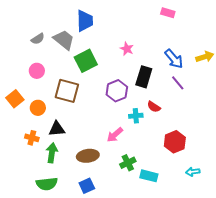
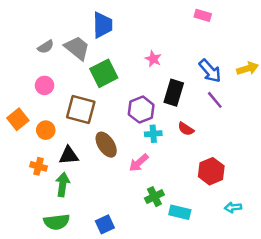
cyan cross: (136, 116) -> (153, 134), moved
brown ellipse: (88, 156) -> (106, 145), moved, turned 65

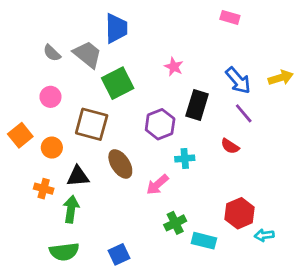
gray semicircle: (46, 47) -> (52, 53), turned 77
red semicircle: (186, 129) -> (230, 146), moved
cyan cross: (153, 134) -> (185, 159), moved
red hexagon: (211, 171) -> (240, 213), moved

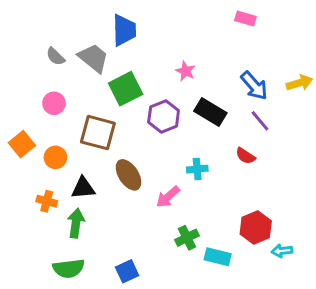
black rectangle: (197, 105) -> (210, 112), turned -76
purple hexagon: (160, 124) -> (164, 116), moved

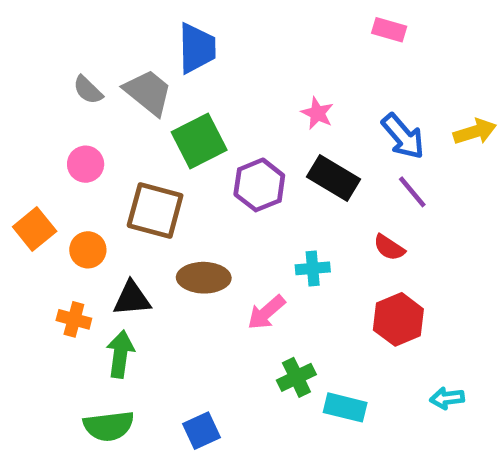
pink star: (186, 71) -> (317, 113), moved
brown ellipse: (129, 175) -> (204, 278), turned -56
red hexagon: (256, 227) -> (398, 319), moved

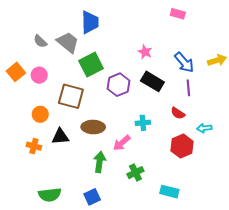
purple line: (412, 192) -> (188, 88), turned 35
orange square: (35, 229) -> (16, 72), moved
green arrow: (120, 354) -> (99, 162), moved
cyan arrow: (447, 398) -> (204, 128), moved
cyan rectangle: (345, 407) -> (169, 192), moved

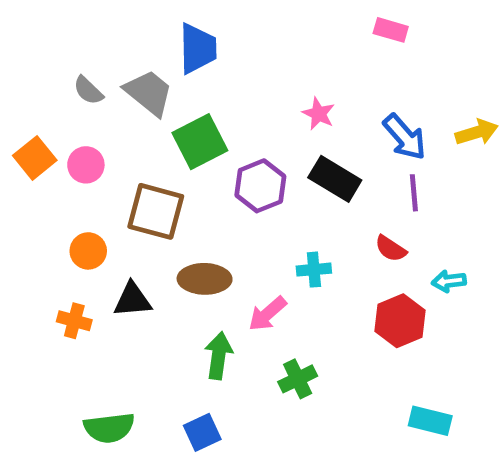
cyan rectangle: (169, 192) -> (430, 421), moved

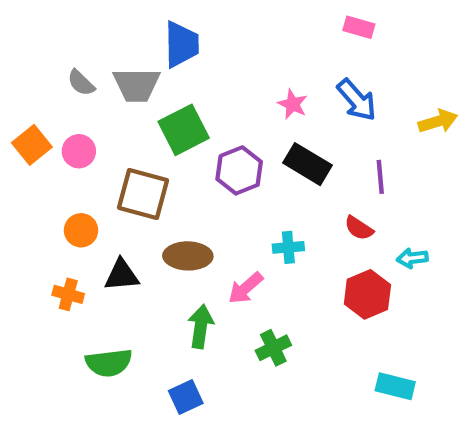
gray trapezoid: (149, 93) -> (137, 85), turned 141
blue arrow: (405, 137) -> (357, 100), moved
green semicircle: (109, 428) -> (109, 363), moved

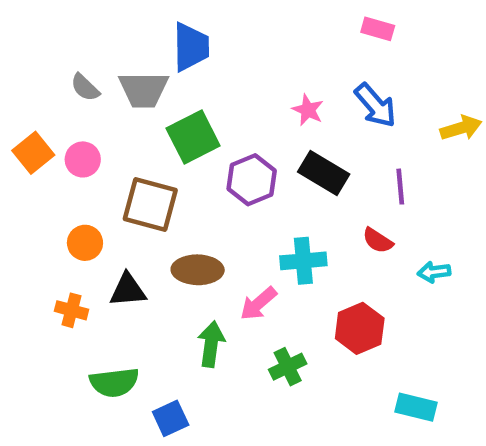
cyan cross: (288, 247) -> (303, 261), size x1.4
red hexagon: (367, 294) -> (360, 328), moved
blue square: (186, 397) -> (171, 418), moved

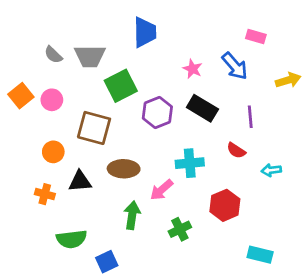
pink rectangle: (378, 29) -> (256, 37), moved
blue trapezoid: (191, 47) -> (145, 32), moved

